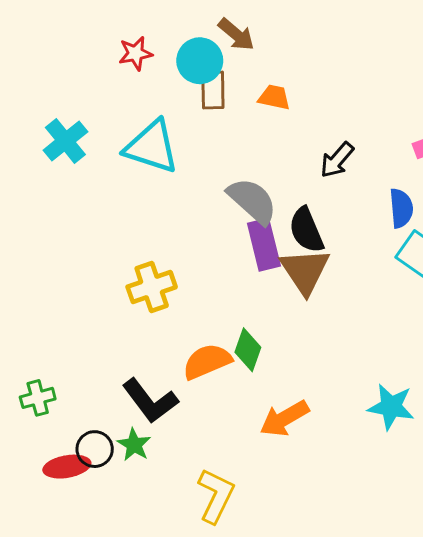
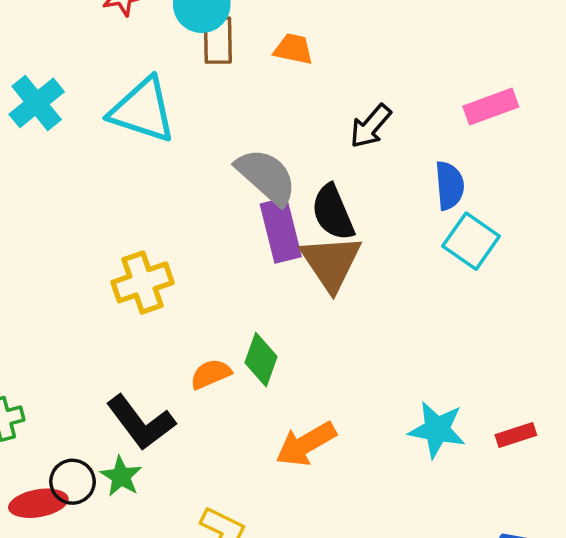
orange semicircle: (207, 361) -> (211, 374), size x0.7

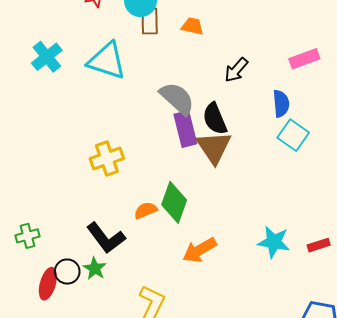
green diamond: (261, 360) -> (174, 202), size x1.4
red ellipse: (38, 503) -> (48, 284), turned -64

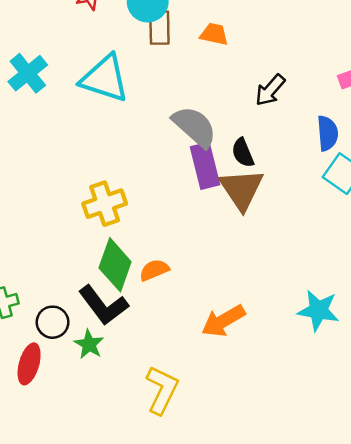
black semicircle: (215, 119) -> (243, 153), size x0.7
green diamond: (174, 202) -> (115, 265), moved
black circle: (67, 271) -> (53, 322), moved

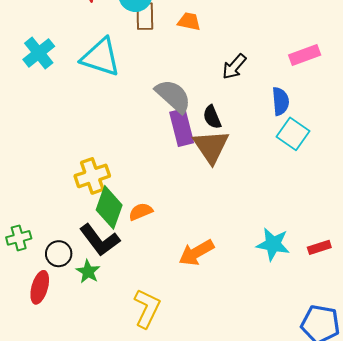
yellow cross: (105, 204) -> (92, 176), moved

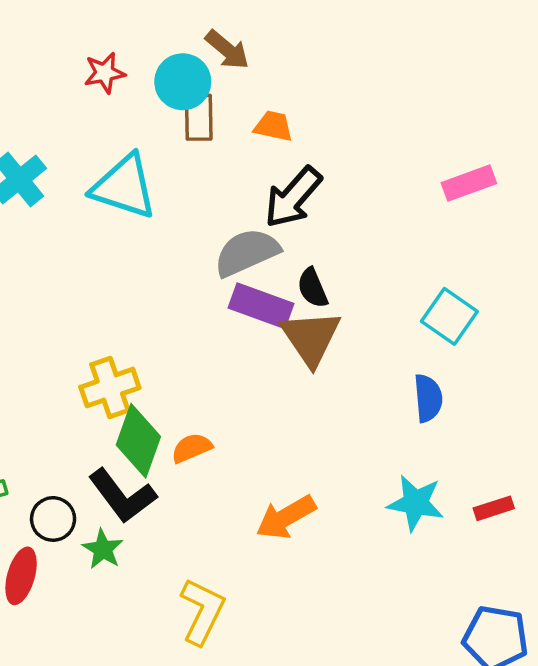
black arrow: (234, 67) -> (293, 197), moved, size x1.4
gray semicircle: (173, 96) -> (247, 252), turned -66
blue semicircle: (280, 101) -> (428, 398), moved
purple rectangle: (182, 128) -> (261, 306), turned -56

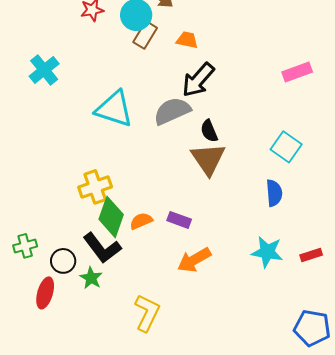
brown rectangle: (199, 117) -> (145, 35), turned 32
cyan triangle: (124, 187) -> (114, 109), moved
purple rectangle: (261, 306) -> (179, 220), moved, size x0.7

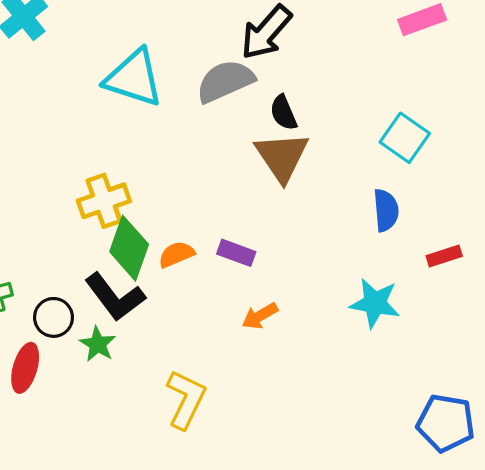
red rectangle: (311, 255) -> (444, 256), moved
orange arrow: (194, 260) -> (260, 316), size x0.7

